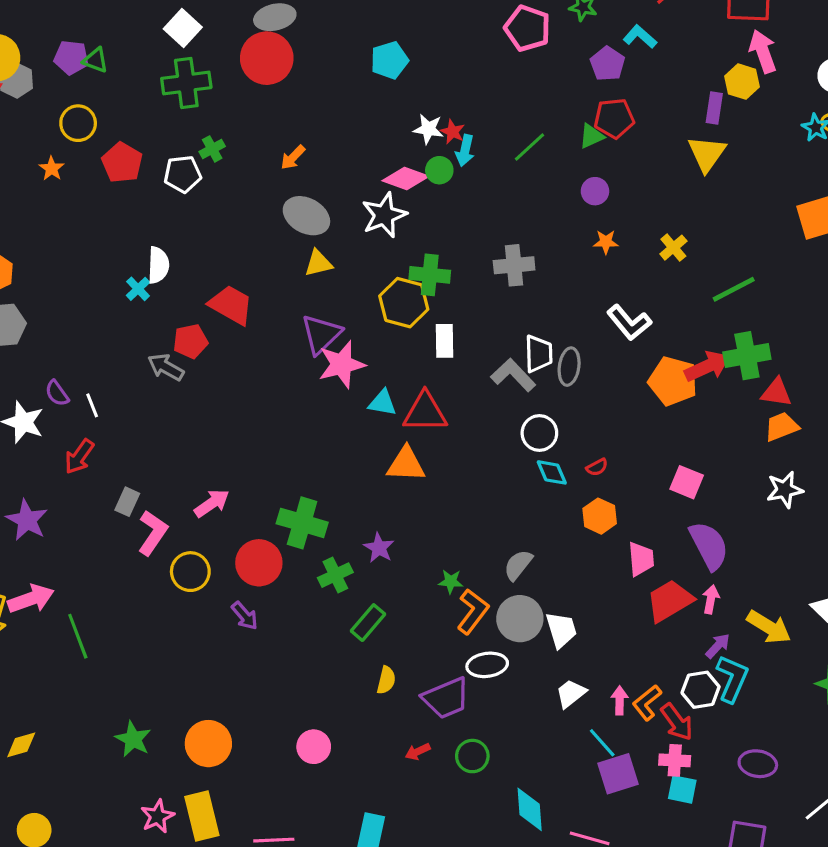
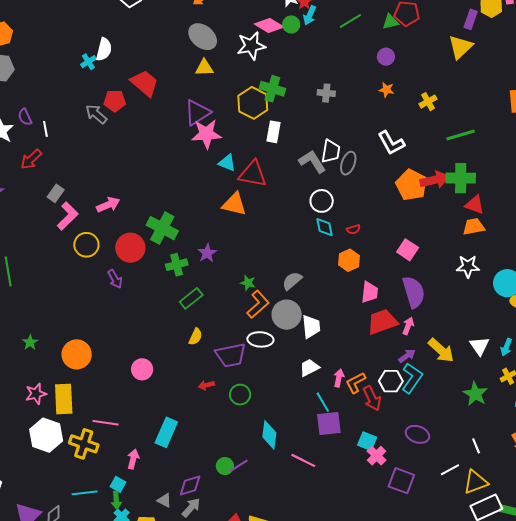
gray cross: (514, 265) -> (326, 93), size x0.7
green star: (133, 739) -> (30, 342), size x0.7
pink cross: (675, 760) -> (377, 456), moved, turned 30

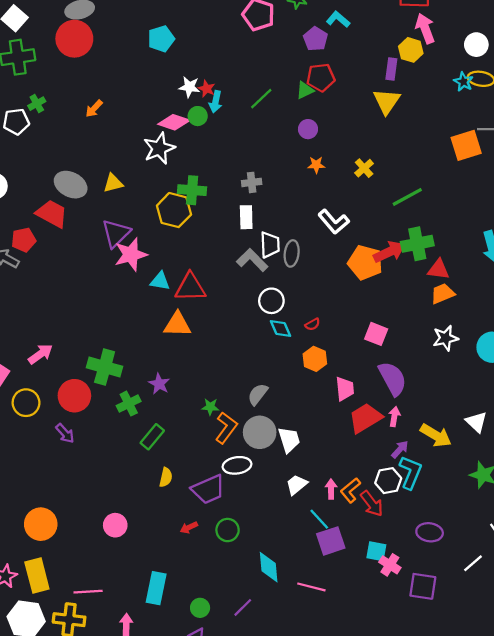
gray ellipse: (203, 37) -> (71, 185), moved
white rectangle: (274, 132) -> (246, 217), moved
green circle: (225, 466) -> (200, 608), moved

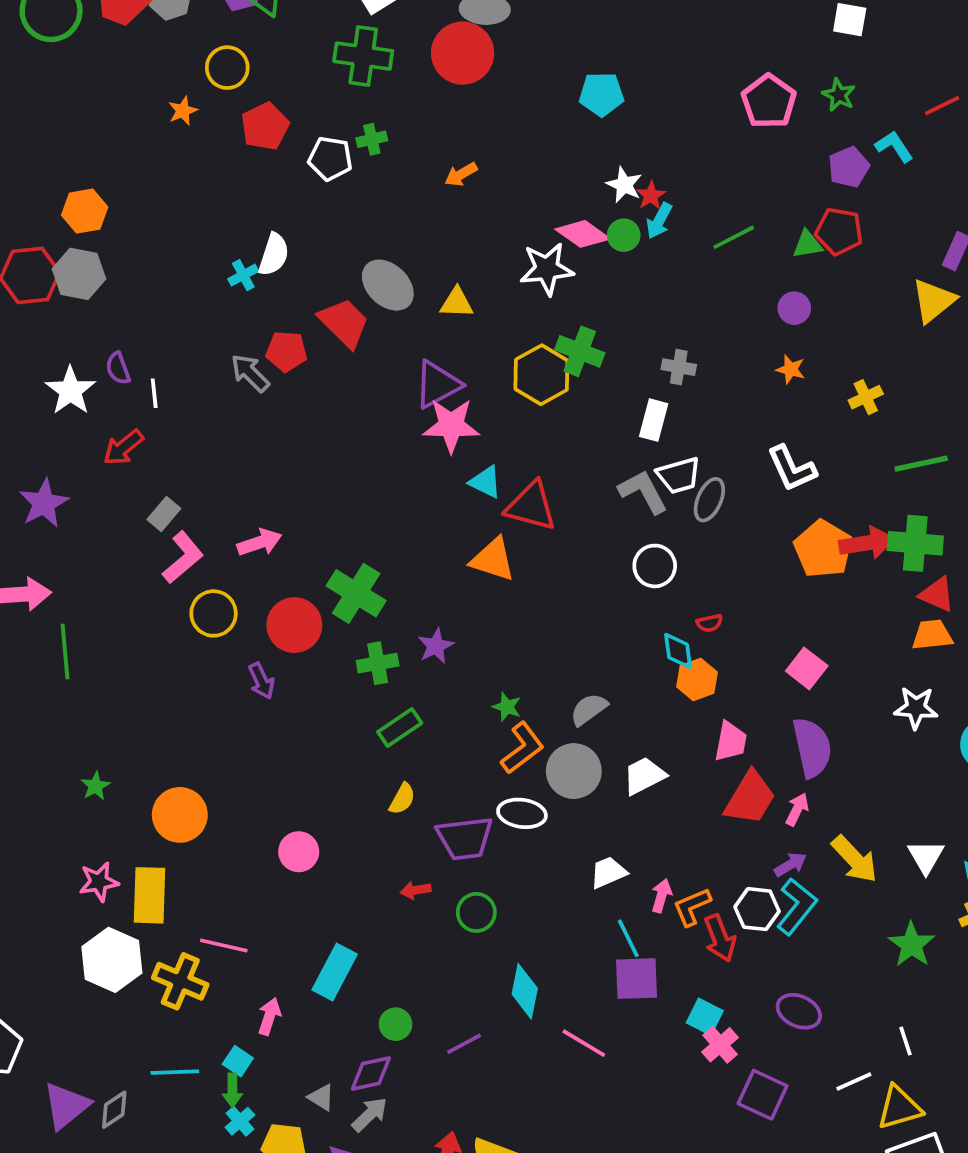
white trapezoid: (270, 245) -> (679, 475), turned 60
cyan diamond: (281, 329) -> (678, 651), moved
red trapezoid: (365, 418) -> (750, 798), turned 136
white trapezoid: (289, 440) -> (644, 776), moved, turned -116

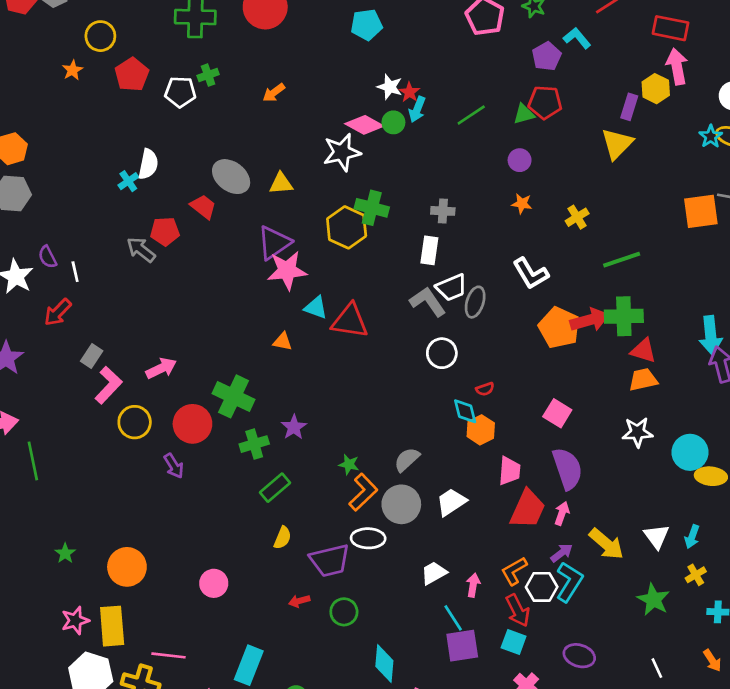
red trapezoid: (344, 323) -> (203, 207), size x0.7
orange triangle: (493, 559) -> (283, 342), moved, size x0.6
orange L-shape: (692, 907) -> (514, 571), moved
cyan square: (705, 1017) -> (514, 642), moved

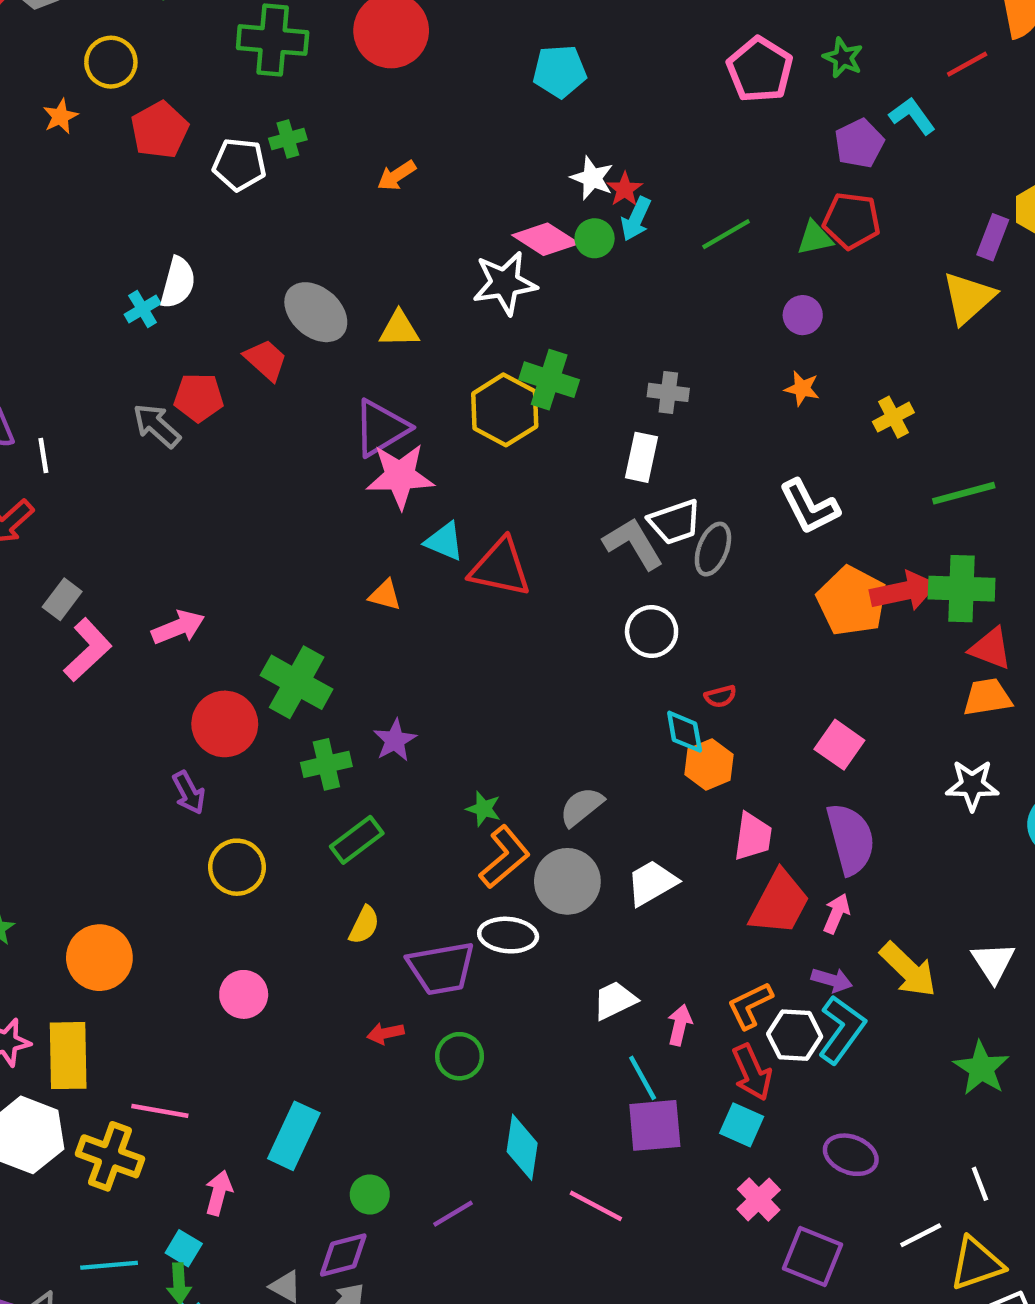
yellow circle: (135, 422) -> (237, 867), moved
purple arrow: (562, 553) -> (832, 980), turned 50

